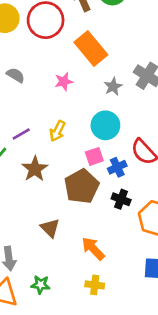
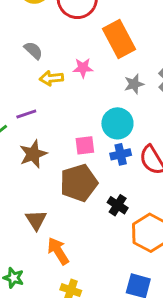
yellow arrow: (57, 131) -> (51, 78), moved, turned 45
pink square: (94, 156) -> (85, 145), moved
blue cross: (117, 167) -> (121, 154), moved
orange arrow: (93, 249) -> (58, 251), moved

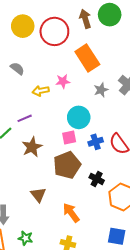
gray semicircle: (33, 50) -> (17, 69), moved
cyan circle: (117, 123) -> (79, 117), moved
orange arrow: (58, 251) -> (71, 213), moved

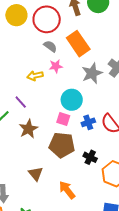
gray semicircle: (17, 69) -> (50, 46), moved
gray star: (101, 90) -> (92, 73), size x1.5
purple line: (25, 118) -> (21, 102), turned 72
pink square: (69, 138) -> (63, 119), turned 32
brown pentagon: (67, 165) -> (62, 145), turned 30

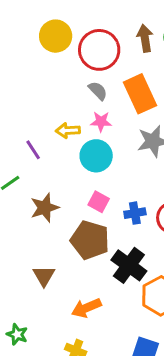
cyan circle: (72, 100) -> (96, 156), moved
purple line: (21, 102) -> (33, 150), moved
black cross: (90, 157) -> (129, 265), size x1.6
orange arrow: (67, 190) -> (86, 308), turned -84

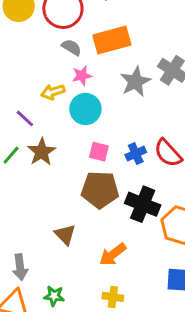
orange rectangle: (140, 94) -> (112, 40), turned -66
brown star: (45, 208) -> (42, 152), moved

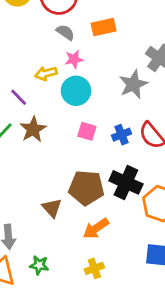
orange rectangle: (112, 40) -> (104, 27), size x0.7
gray star: (135, 82) -> (133, 84), moved
brown pentagon: (100, 190) -> (86, 188), moved
yellow cross: (113, 297) -> (94, 268), turned -30

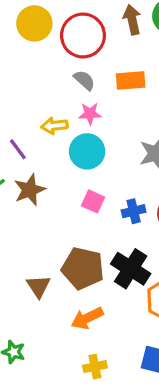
yellow cross: (94, 268) -> (95, 367), moved

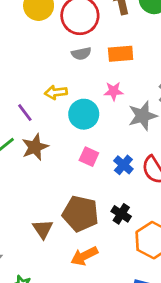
gray semicircle: (84, 80) -> (81, 54), turned 126
pink star: (90, 114) -> (114, 91), moved
blue cross: (134, 211) -> (123, 165), turned -36
black cross: (131, 269) -> (121, 214), size x0.6

